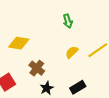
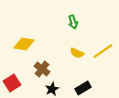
yellow semicircle: (72, 52) -> (77, 53), turned -112

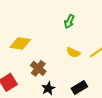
green arrow: (73, 22) -> (69, 21), turned 40

